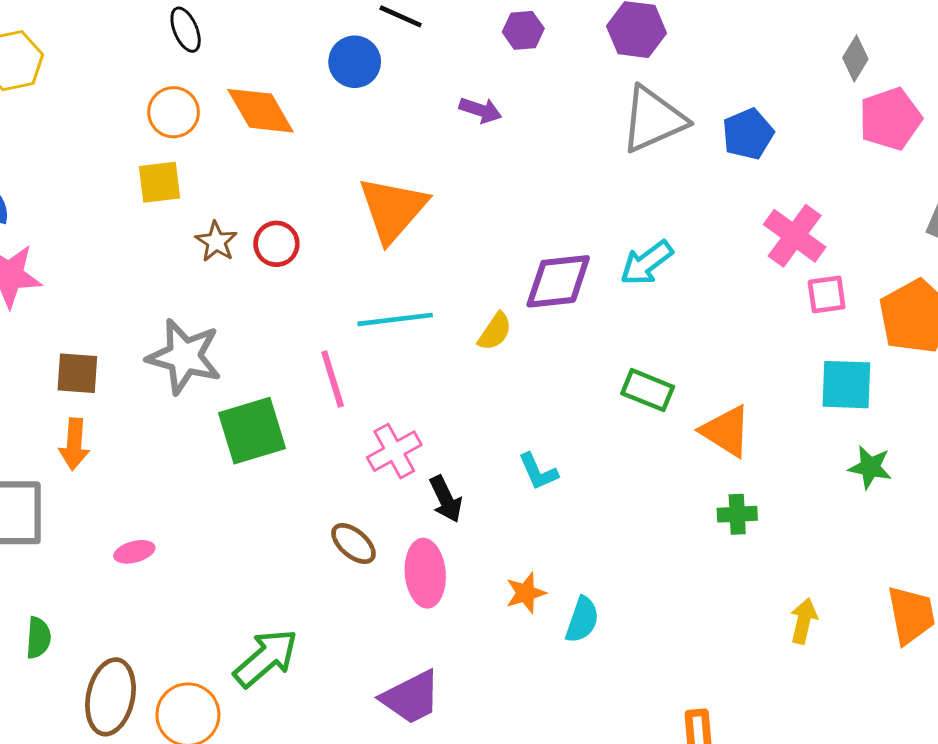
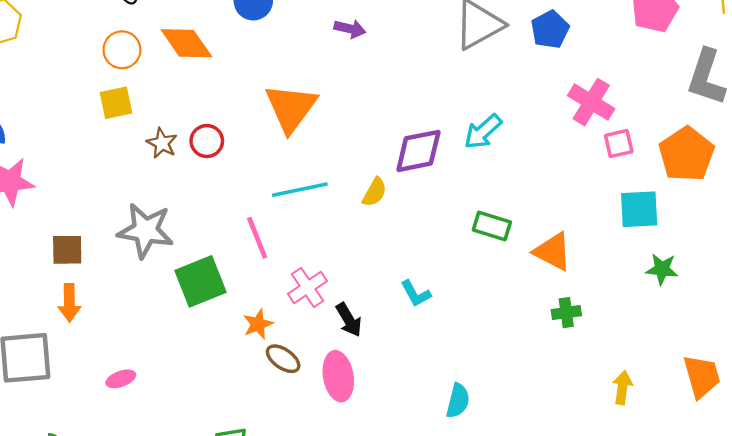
orange star: (526, 593) -> (258, 324), moved

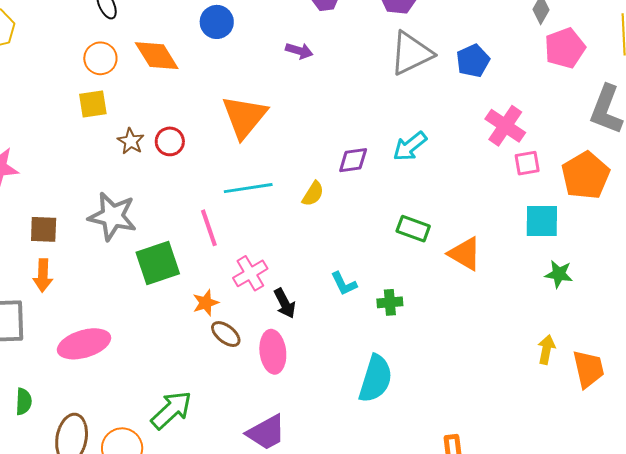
purple diamond: (418, 151) -> (353, 160), size x0.7
green cross: (566, 313) -> (390, 302), moved
pink ellipse: (121, 379) -> (84, 344), size x2.0
yellow arrow: (622, 388) -> (546, 349), moved
cyan semicircle: (458, 401) -> (375, 379), size x1.6

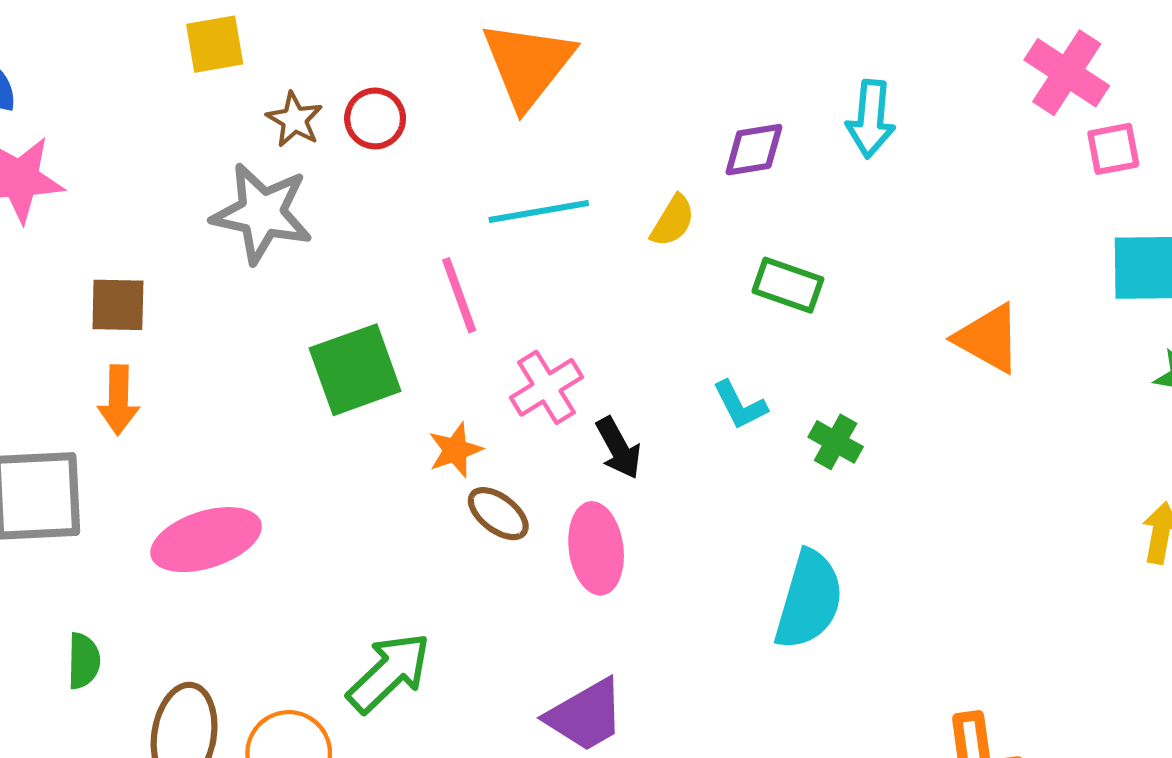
cyan arrow: (410, 146) -> (871, 119), turned -45
gray star: (112, 216) -> (262, 213), moved
green rectangle: (413, 229) -> (788, 285), moved
green cross: (390, 302) -> (836, 442), turned 35

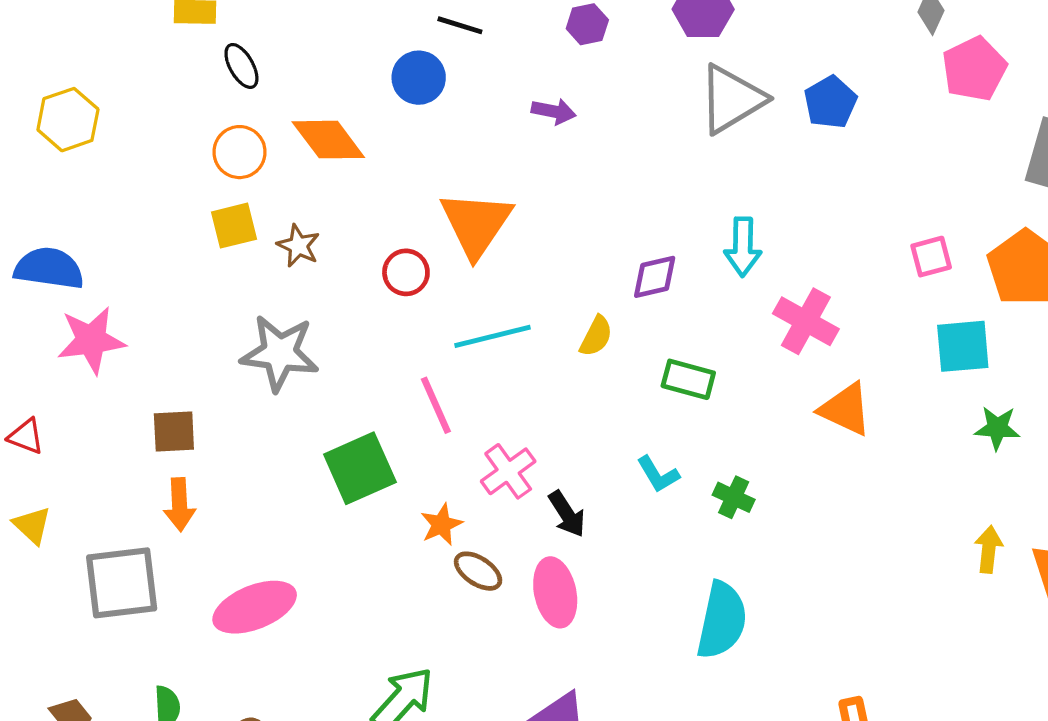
pink cross: (1067, 73) -> (806, 321), moved
red circle: (375, 118) -> (406, 272), moved
brown star: (294, 120) -> (298, 246), moved

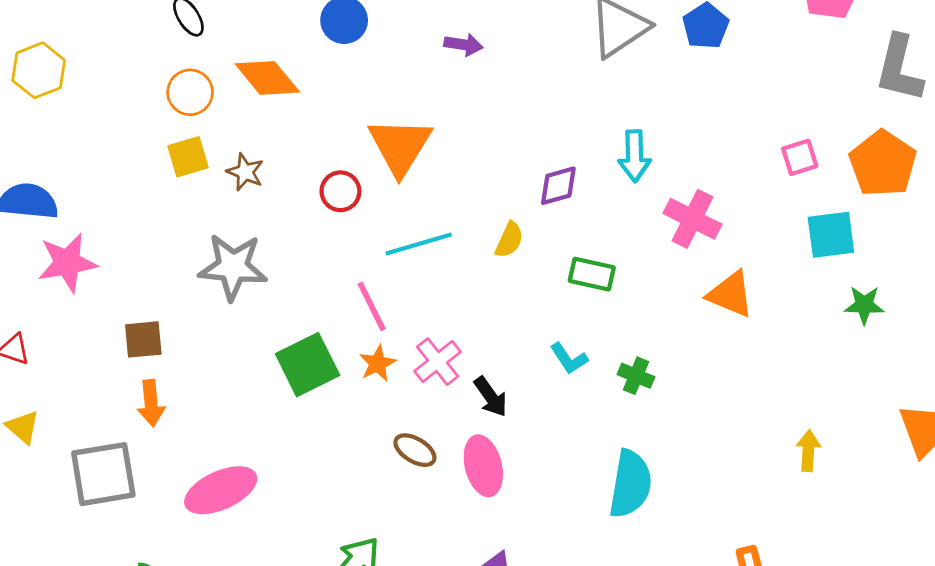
orange star: (441, 524) -> (377, 363), moved
yellow arrow: (989, 549) -> (808, 451), moved

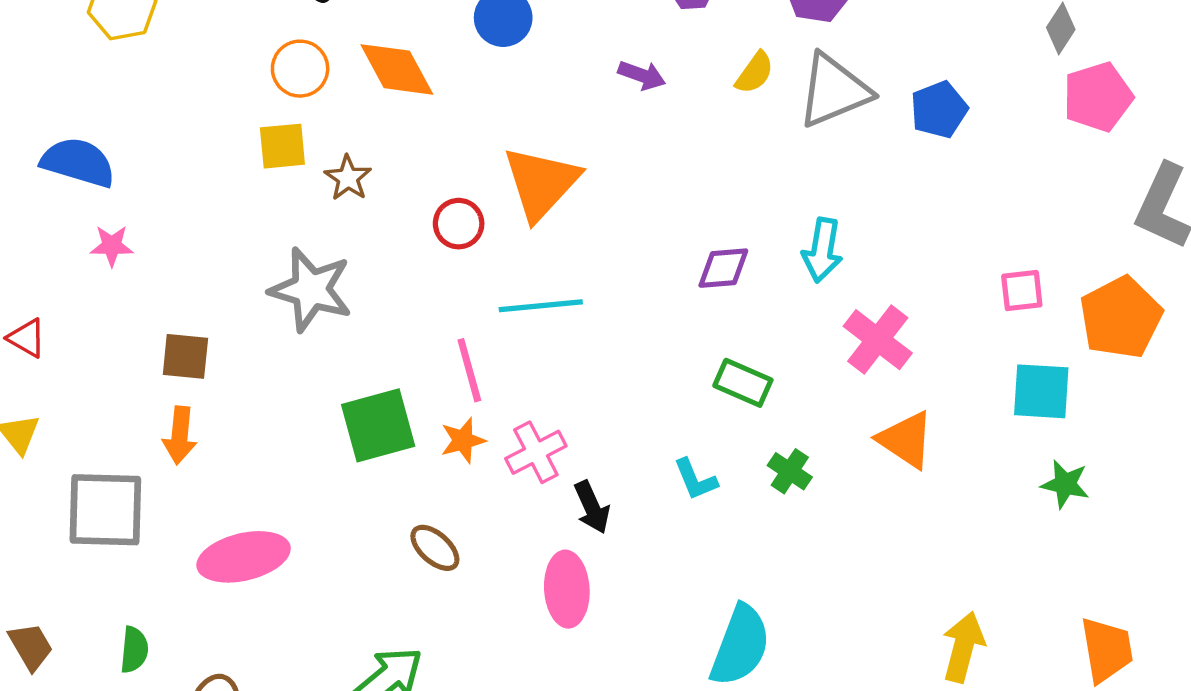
yellow semicircle: (509, 240) -> (755, 73), moved
pink star: (67, 263) -> (112, 246), size x0.6
green cross: (636, 376) -> (790, 471), moved
brown ellipse: (415, 450) -> (435, 548), moved
yellow arrow: (808, 451) -> (963, 647), size x1.4

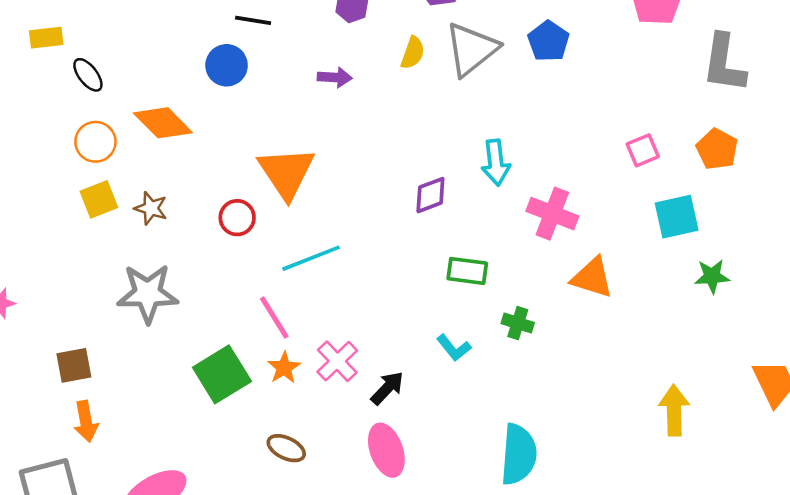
orange pentagon: (1121, 318) -> (717, 149), size x0.7
black arrow: (592, 507) -> (387, 388), turned -96

